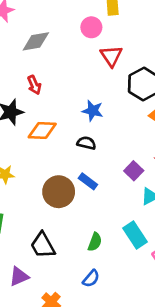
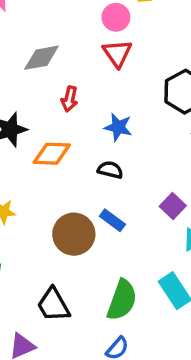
gray diamond: (36, 41) -> (41, 58), moved
red triangle: (111, 56) -> (117, 53), moved
red arrow: (34, 85) -> (70, 99), moved, turned 36
green semicircle: (95, 242) -> (122, 300), size x1.6

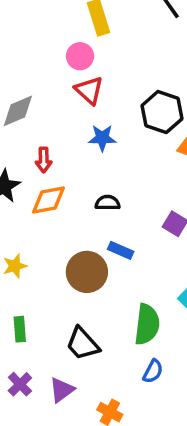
red arrow: (70, 99) -> (44, 160), moved
blue star: (118, 127) -> (102, 138), moved

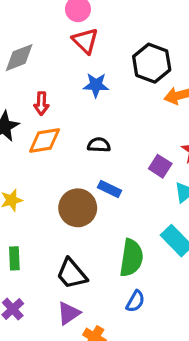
purple triangle: (62, 390) -> (69, 313), moved

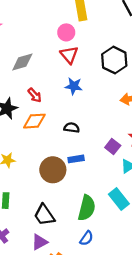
black hexagon: (152, 63) -> (114, 60), moved
red arrow: (41, 104) -> (35, 95), turned -48
blue rectangle: (109, 189) -> (76, 159), turned -40

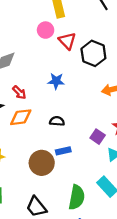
red triangle: (69, 55) -> (67, 41), moved

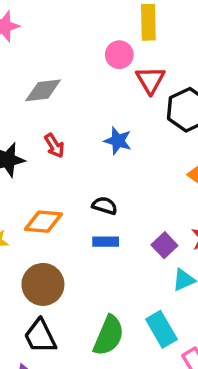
orange diamond: (21, 117) -> (43, 222), moved
blue rectangle: (63, 151) -> (106, 242), moved
brown circle: (42, 163) -> (43, 284), moved

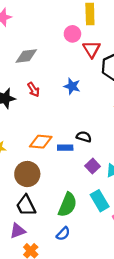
black semicircle: (105, 206) -> (84, 137), moved
orange diamond: (43, 222) -> (41, 142), moved
purple square: (164, 245) -> (93, 166), moved

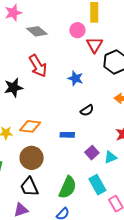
gray diamond: (26, 56) -> (37, 31), moved, turned 45
red arrow: (33, 90) -> (38, 66), moved, size x1.6
black semicircle: (84, 137) -> (87, 110), moved, turned 128
orange diamond: (41, 142) -> (30, 126), moved

